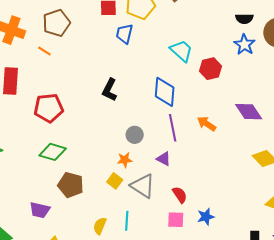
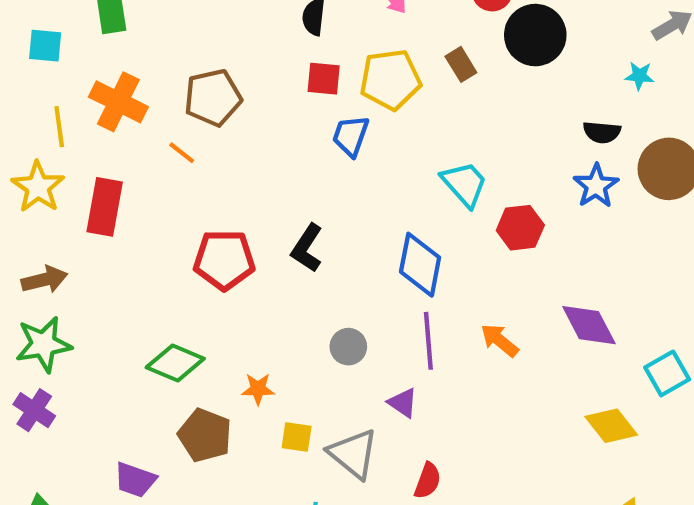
red pentagon: (49, 108) -> (224, 260), moved
orange star: (125, 160) -> (258, 389), moved
yellow square: (115, 181) -> (297, 437), turned -35
red semicircle: (180, 195) -> (428, 481), turned 48

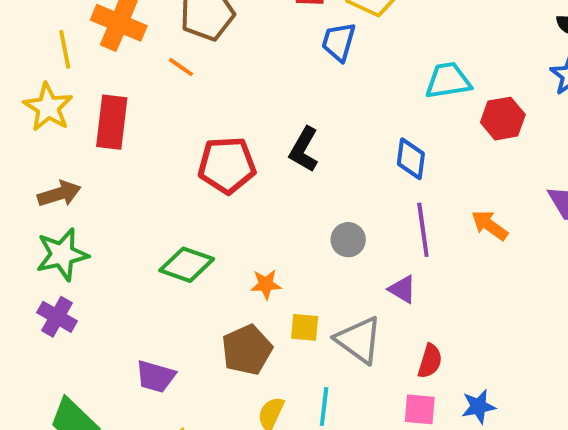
cyan trapezoid: (464, 184) -> (448, 81), turned -54
blue diamond: (420, 265) -> (411, 159), size x0.7
brown pentagon: (205, 435) -> (247, 350), moved, turned 30

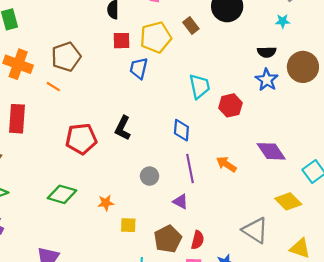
cyan trapezoid: (448, 81) -> (200, 86), turned 90
gray triangle: (359, 340) -> (255, 230), moved
brown pentagon: (247, 350) -> (168, 239), moved

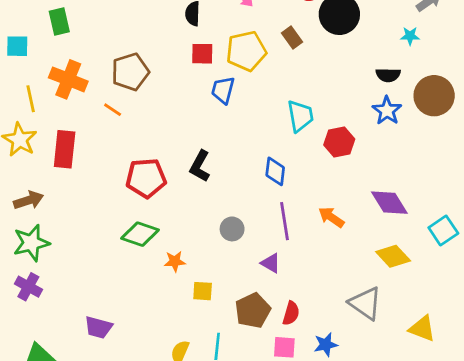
green diamond: (62, 194) -> (140, 234), moved
yellow diamond: (288, 201) -> (393, 256), moved

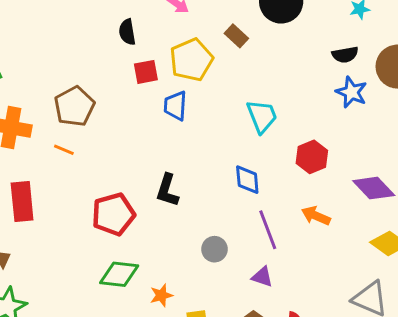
red hexagon: (339, 142) -> (312, 157), moved

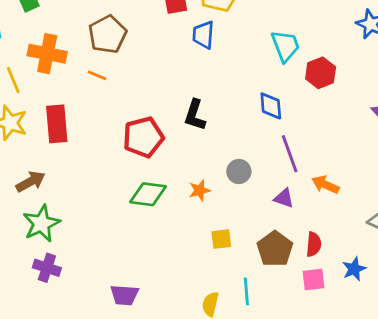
red hexagon: (312, 157) -> (321, 73), moved
orange arrow: (316, 216) -> (325, 185), moved
orange star: (161, 295) -> (200, 190), moved

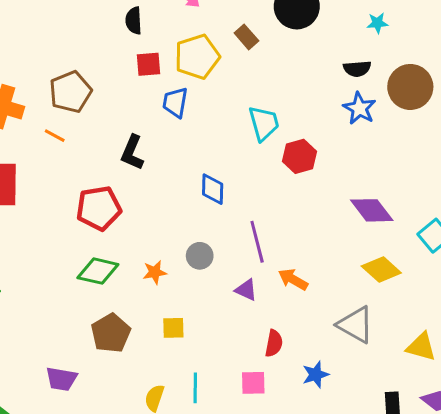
blue diamond: (271, 106) -> (213, 189), moved
black L-shape: (195, 115) -> (132, 153), moved
brown pentagon: (275, 249) -> (111, 333), moved
pink square: (314, 280) -> (253, 383), moved

